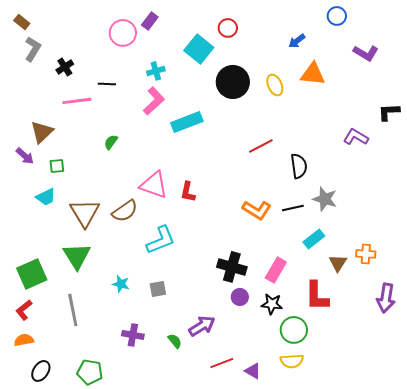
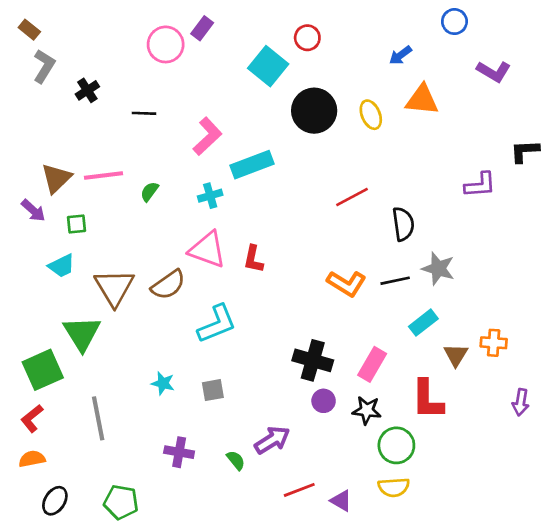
cyan cross: (156, 71) -> (210, 196), moved
pink line: (77, 101) -> (104, 175), moved
purple L-shape: (356, 137) -> (480, 185), turned 145
green triangle: (77, 256) -> (82, 333), moved
purple arrow: (386, 298) -> (521, 402), size x0.7

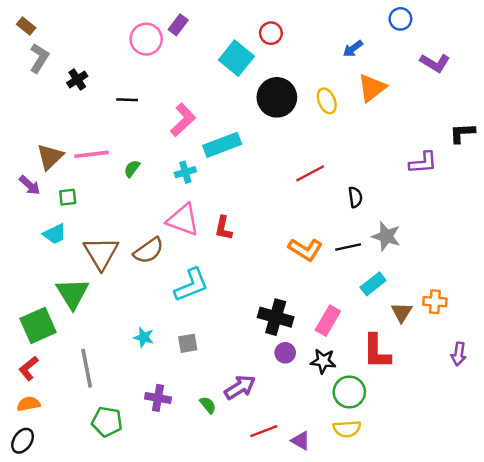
orange triangle: (422, 100) -> (372, 88), turned -44
black semicircle: (403, 224) -> (355, 197), size x0.7
black ellipse: (55, 501) -> (23, 441), moved
green pentagon: (121, 502) -> (107, 422), moved

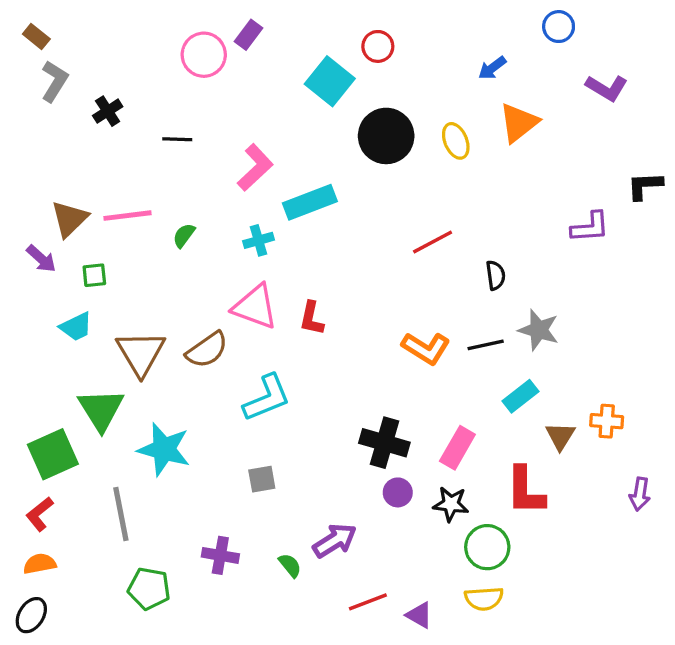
cyan star: (144, 337) -> (164, 449), moved, size x1.8

